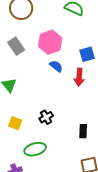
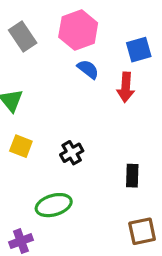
yellow square: (15, 123) -> (21, 146), moved

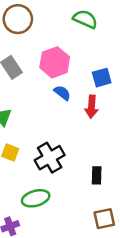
black cross: (72, 153) -> (50, 158), size x1.6

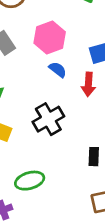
black cross: (50, 158) -> (48, 119), moved

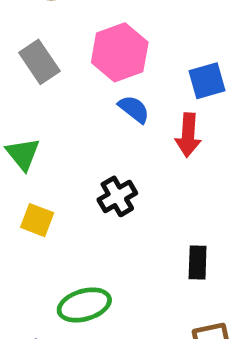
black cross: (48, 119) -> (117, 196), size x0.7

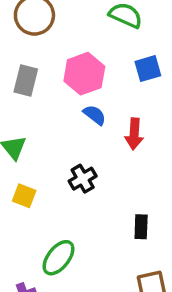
gray rectangle: (39, 62) -> (26, 81), turned 48
blue square: (207, 81) -> (148, 69), moved
green ellipse: (84, 305) -> (59, 258), turned -36

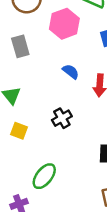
pink hexagon: (84, 74) -> (64, 24), moved
gray rectangle: (26, 81) -> (20, 46), turned -30

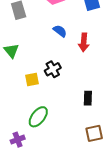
yellow square: (19, 131) -> (32, 80), moved, turned -32

